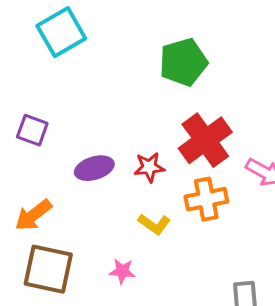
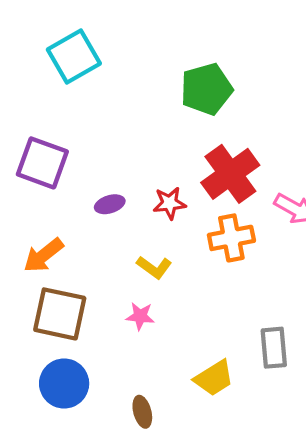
purple square: (32, 130) -> (42, 163), size x1.5
purple ellipse: (94, 168) -> (110, 204), size x0.7
yellow L-shape: (154, 224) -> (154, 267), moved

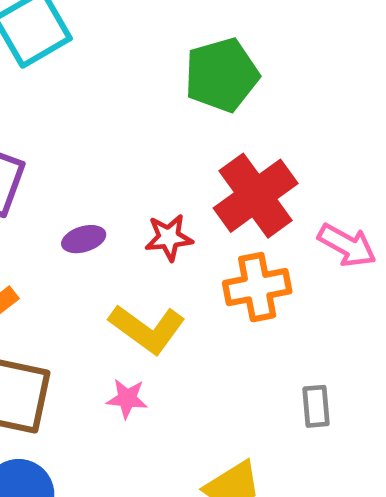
yellow L-shape: (154, 267) -> (147, 329), size x1.5
gray rectangle: (274, 348) -> (316, 406), moved, size x0.7

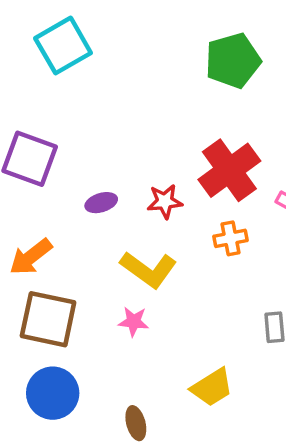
green pentagon: (222, 75) -> (233, 61), moved
orange cross: (257, 287) -> (231, 238), size x0.7

